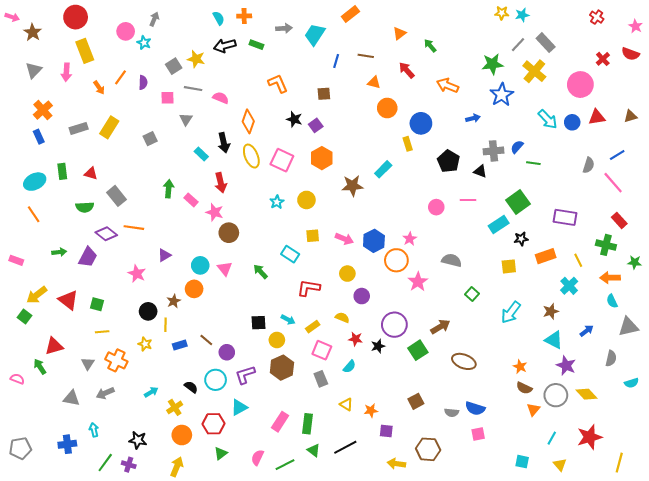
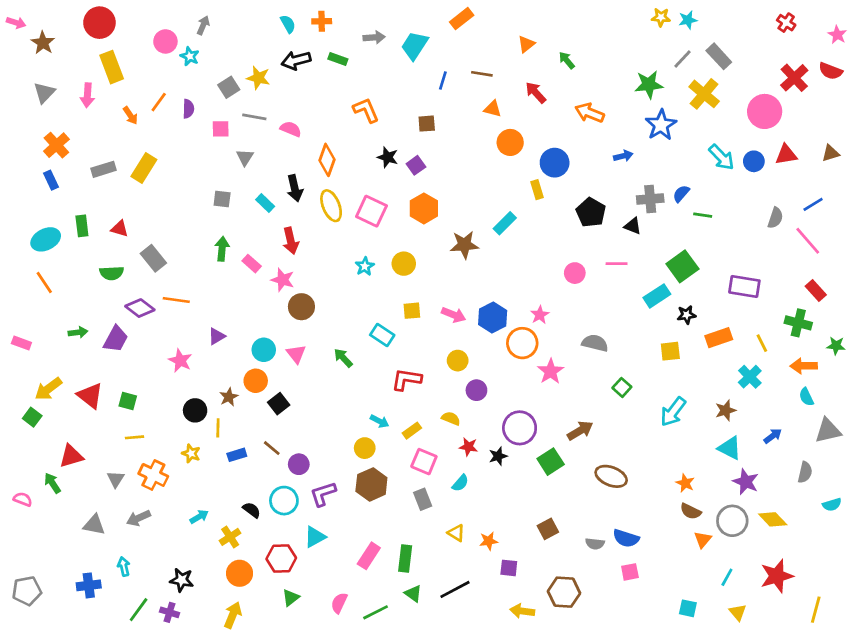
red cross: (603, 59) -> (794, 78), size x1.5
gray square: (150, 139) -> (222, 199), moved, turned 32
black square: (258, 323) -> (279, 404), moved, turned -35

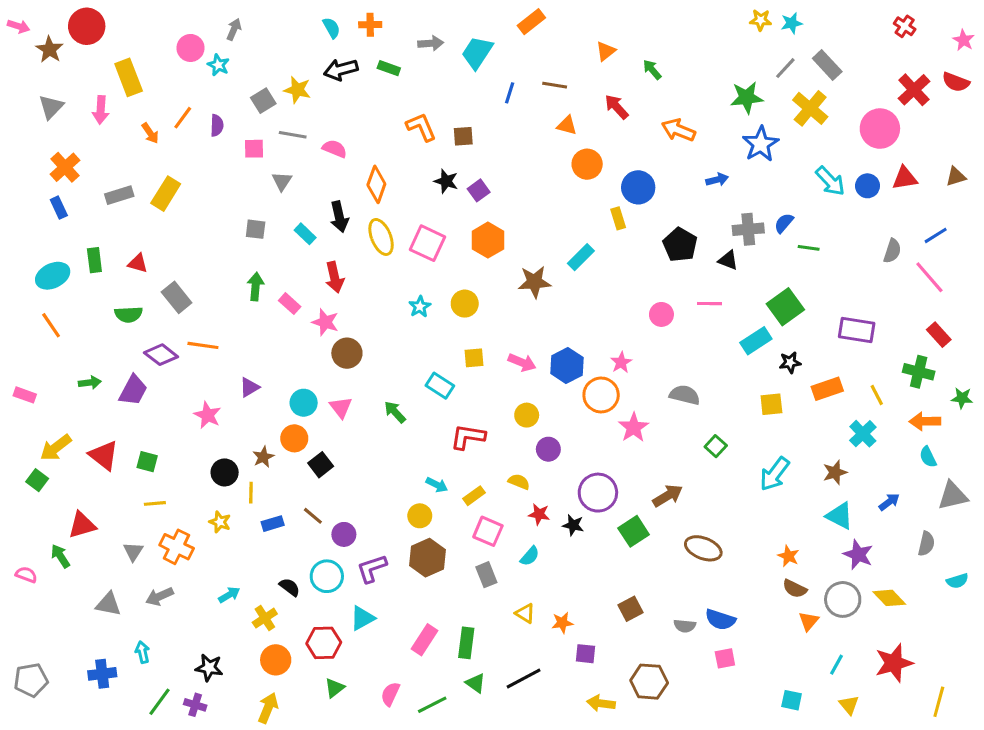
red circle: (99, 23) -> (87, 26), moved
brown square: (427, 124) -> (463, 136), moved
black star: (498, 456) -> (573, 525), turned 30

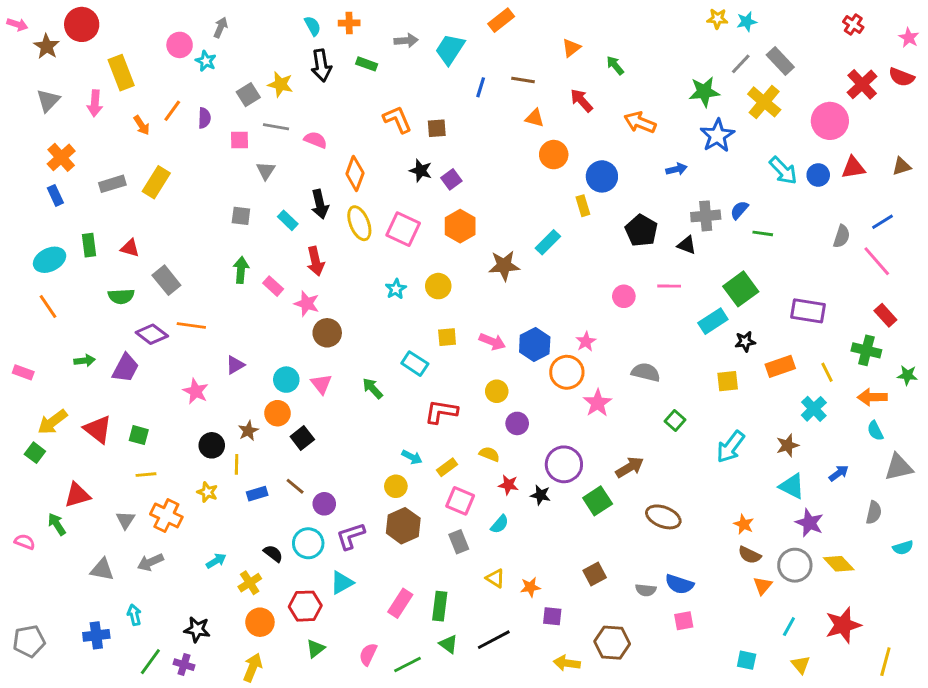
black arrow: (341, 70) -> (321, 65), turned -84

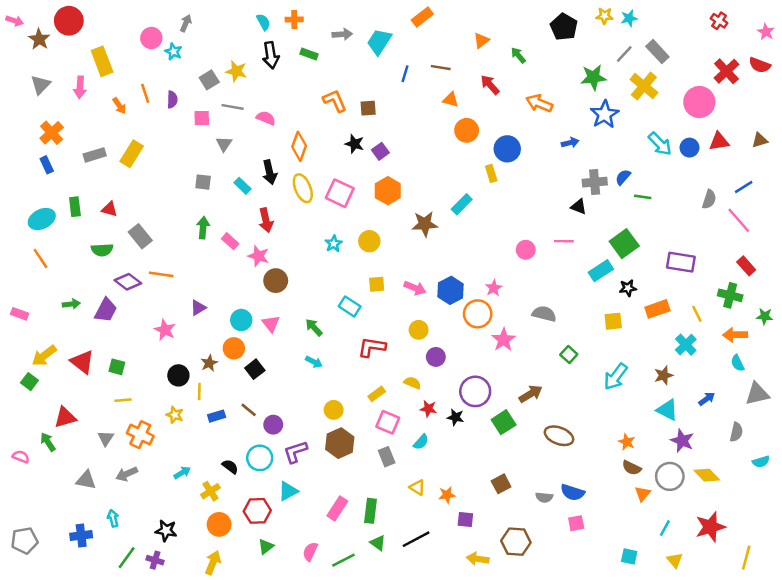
orange line: (172, 111) -> (145, 93), turned -54
black pentagon: (641, 231) -> (564, 27), moved
cyan arrow: (412, 457) -> (314, 362), moved

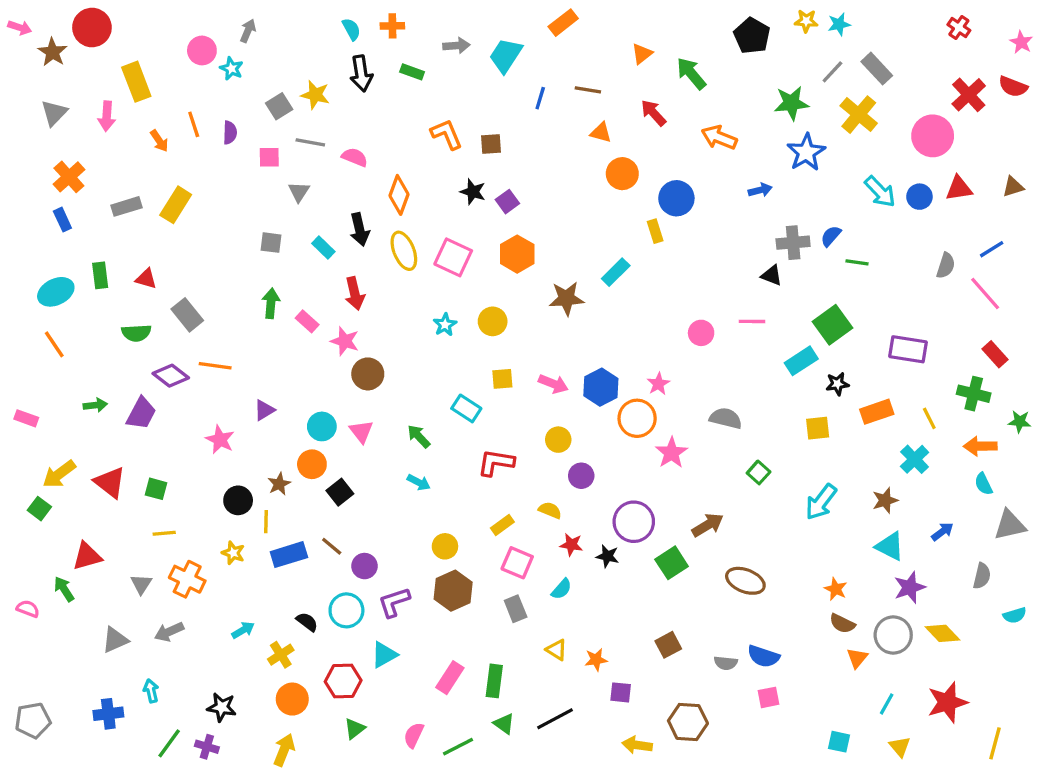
green arrow: (518, 55) -> (691, 73), size x1.5
blue rectangle: (217, 416) -> (289, 555), size x1.5
purple star: (682, 441) -> (910, 587), turned 30
gray triangle: (86, 480) -> (115, 640), turned -35

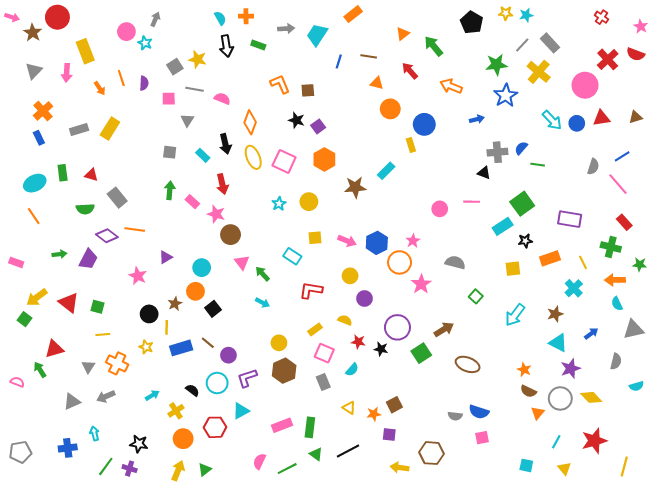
pink triangle: (361, 431) -> (242, 262), moved
brown square: (668, 645) -> (394, 405), moved
pink rectangle: (450, 678) -> (282, 425), turned 36
green triangle: (355, 729) -> (205, 470), moved

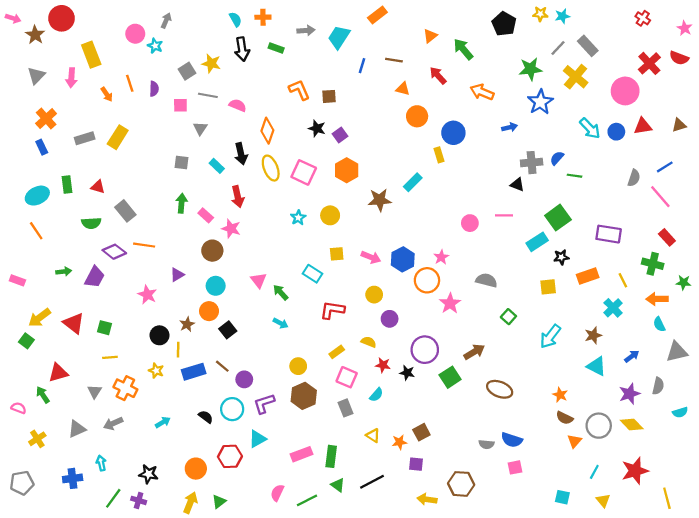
brown circle: (231, 235) -> (212, 251), moved
purple star: (571, 369) -> (630, 394), moved
yellow cross: (176, 411) -> (37, 439), moved
yellow line: (624, 466) -> (667, 498), turned -30

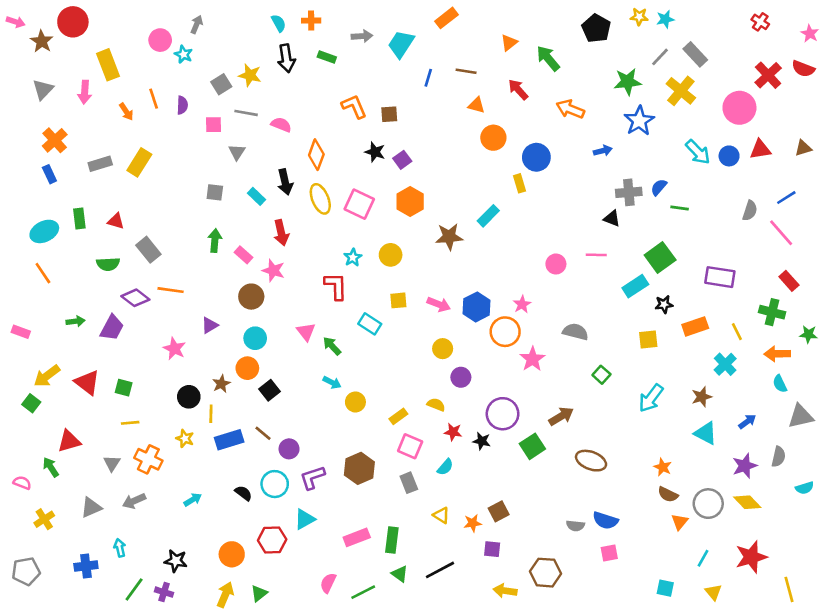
red L-shape: (332, 310) -> (336, 286), moved, turned 80
yellow circle: (298, 366) -> (355, 402), moved

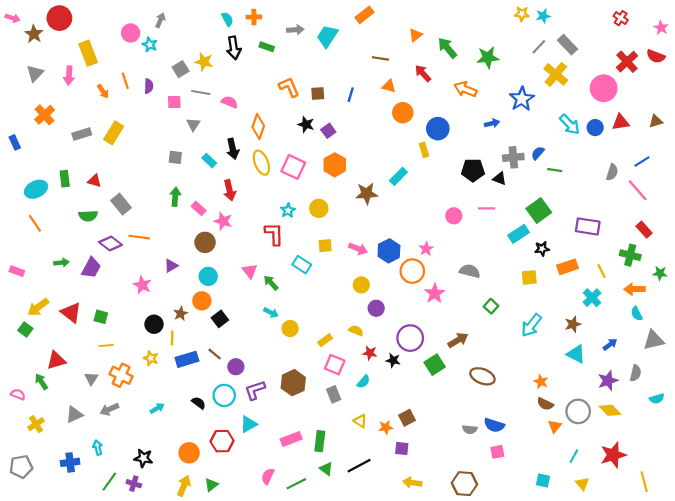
black pentagon: (596, 28) -> (473, 170), moved, turned -30
blue line: (428, 78) -> (351, 95), moved
green star: (628, 82) -> (488, 57), moved
blue rectangle: (49, 174) -> (15, 142), moved
brown hexagon: (545, 573) -> (464, 484), moved

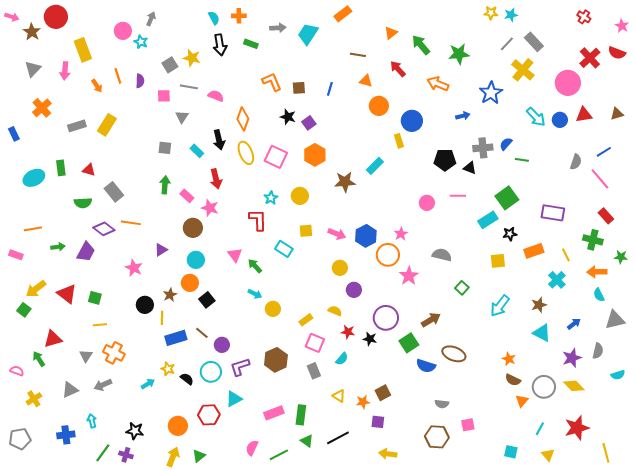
orange line: (35, 223) -> (33, 229), moved, turned -66
yellow star: (151, 358) -> (168, 369), moved
blue semicircle: (494, 425) -> (426, 366), moved
brown hexagon: (464, 484) -> (437, 437), moved

